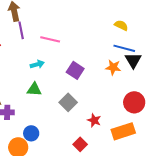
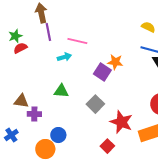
cyan arrow: (37, 64) -> (64, 57), moved
orange star: (113, 67) -> (115, 62), moved
red star: (94, 120) -> (121, 122), size x1.6

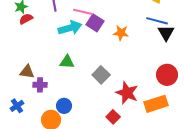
cyan arrow: (64, 57) -> (70, 28), size x1.6
purple square: (102, 72) -> (95, 23), moved

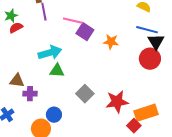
cyan arrow: (70, 28) -> (50, 53), moved
gray square: (101, 75) -> (85, 94), moved
red circle: (167, 75) -> (150, 59), moved
red star: (127, 93) -> (117, 102), turned -30
red square: (113, 117) -> (134, 126), moved

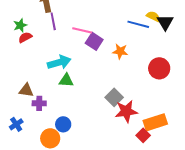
blue line: (147, 30) -> (138, 24), moved
black triangle: (156, 42) -> (165, 22), moved
gray square: (85, 94) -> (114, 97), moved

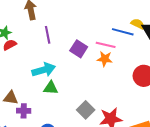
purple line: (53, 21) -> (48, 35), moved
pink line: (82, 30) -> (106, 45), moved
gray square: (114, 97) -> (86, 110), moved

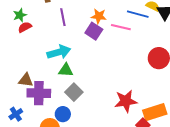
orange star: (105, 59) -> (99, 16), moved
gray square: (86, 110) -> (74, 92), moved
purple cross: (24, 111) -> (39, 93), size x1.6

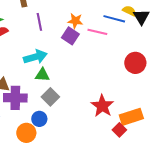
red star: (126, 101) -> (102, 106), turned -30

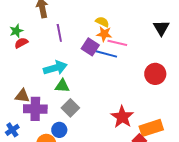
yellow semicircle: (129, 11) -> (102, 22), moved
blue line: (114, 19) -> (106, 54), moved
orange star: (75, 21) -> (104, 34), moved

